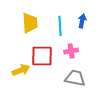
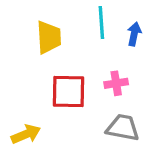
cyan line: (60, 26) -> (101, 23), moved
yellow arrow: (21, 70) -> (26, 134), moved

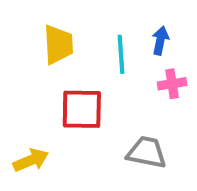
cyan line: (101, 23) -> (121, 54), moved
pink cross: (116, 83) -> (172, 84), moved

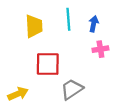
cyan line: (121, 54) -> (68, 19), moved
gray trapezoid: (147, 152) -> (72, 89), moved, turned -45

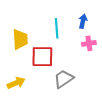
cyan line: (68, 19) -> (57, 28), moved
yellow trapezoid: (34, 26) -> (20, 39), moved

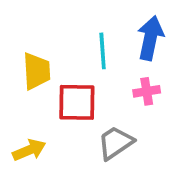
blue arrow: (83, 21) -> (150, 38), size x1.6
pink cross: (89, 43) -> (147, 91), moved

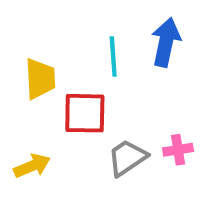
pink cross: (147, 91) -> (178, 150), moved

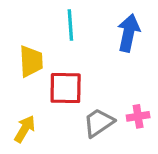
cyan line: (113, 56) -> (70, 25), moved
yellow arrow: (32, 166) -> (25, 129), turned -36

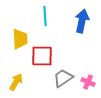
pink cross: (138, 116) -> (88, 82), moved, turned 32

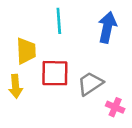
gray trapezoid: (63, 78) -> (90, 84), moved
yellow arrow: (16, 82) -> (16, 86), moved, turned 144

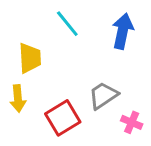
cyan line: (59, 21) -> (67, 24), turned -35
red square: (55, 73) -> (63, 118), moved, turned -32

